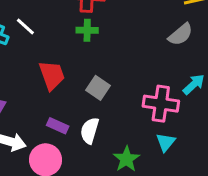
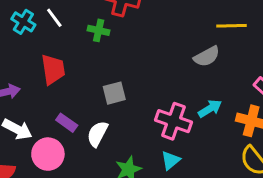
green cross: (87, 30) -> (99, 30), moved
red trapezoid: (52, 75) -> (53, 69), moved
gray square: (98, 88) -> (114, 93), turned 30

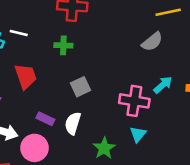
white line: (54, 18) -> (19, 33), turned -30
green cross: (99, 30) -> (63, 45), moved

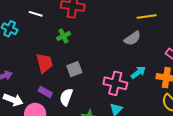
white line: (19, 33) -> (36, 14), moved
green cross: (63, 45) -> (64, 36), turned -32
red trapezoid: (26, 76) -> (44, 63), moved

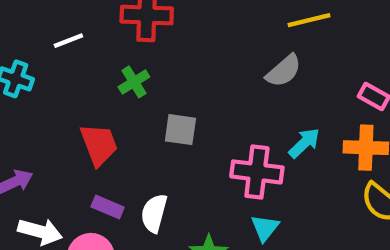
white line: (36, 14) -> (68, 41), turned -32
gray square: (74, 69) -> (180, 130), moved, turned 35

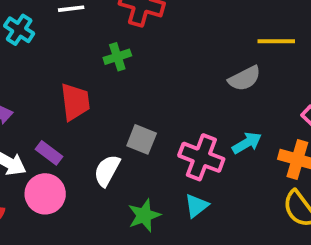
gray square: (180, 130) -> (142, 139), moved
purple rectangle: (108, 207) -> (49, 153), moved

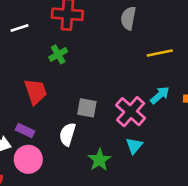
yellow line: (276, 41) -> (160, 53), moved
gray semicircle: (245, 78) -> (128, 18), moved, turned 140
pink cross: (201, 157) -> (131, 112), turned 32

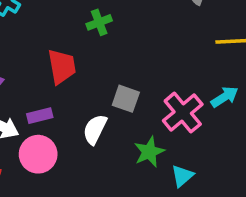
purple rectangle: (25, 131) -> (40, 116), turned -48
cyan triangle: (134, 146) -> (182, 176), moved
green star: (99, 160) -> (149, 152), moved

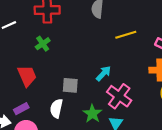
cyan arrow: (225, 97) -> (103, 73), moved
pink cross: (183, 113) -> (119, 96), moved

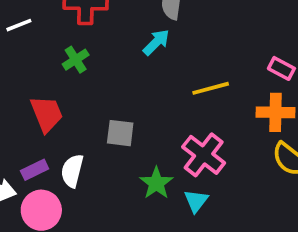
yellow line: (126, 35) -> (211, 88), moved
cyan arrow: (103, 73) -> (156, 42), moved
white semicircle: (56, 108) -> (72, 171), moved

